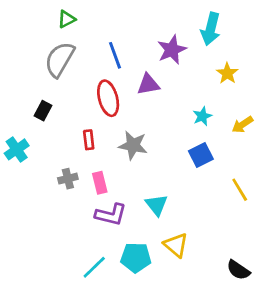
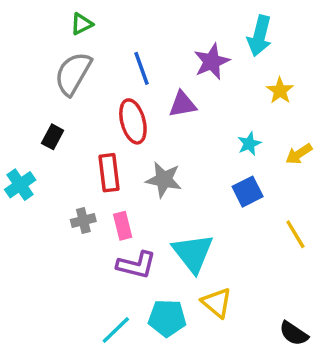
red rectangle: (89, 140) -> (109, 173), size x1.5
cyan triangle: (157, 205) -> (193, 253), size x1.5

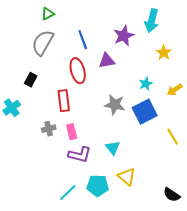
gray star: (164, 180) -> (115, 105), moved
blue square: (248, 192) -> (145, 112), size x1.4
cyan triangle: (193, 253) -> (113, 148), size x0.6

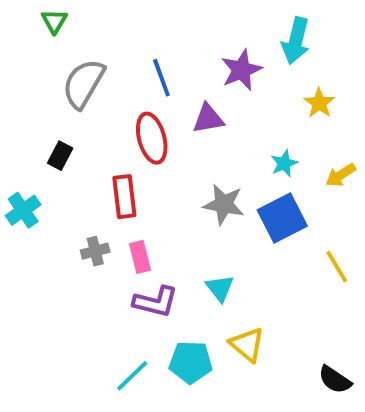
green triangle: (48, 14) -> (54, 21), moved, turned -32

